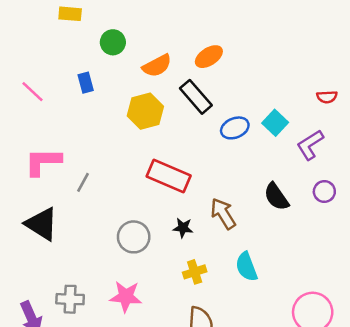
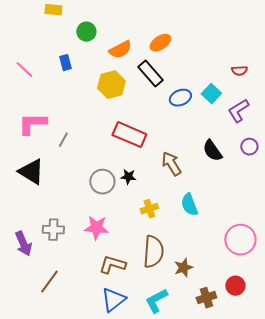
red semicircle: (327, 97) -> (239, 71), moved
black star: (183, 228) -> (128, 177), moved

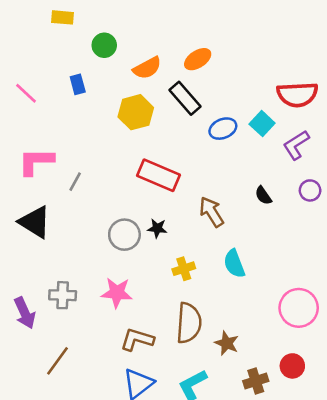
red semicircle: (239, 71) -> (297, 94), size x2.0
black semicircle: (212, 151) -> (263, 195), size x0.7
brown star: (183, 268) -> (227, 343), turned -30

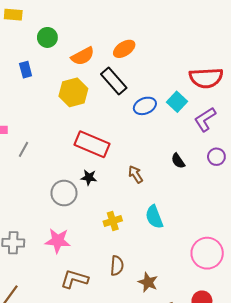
brown arrow: (212, 212) -> (136, 174), size x0.7
black star: (157, 228) -> (89, 177), moved
brown semicircle: (189, 323) -> (117, 266), size x0.6

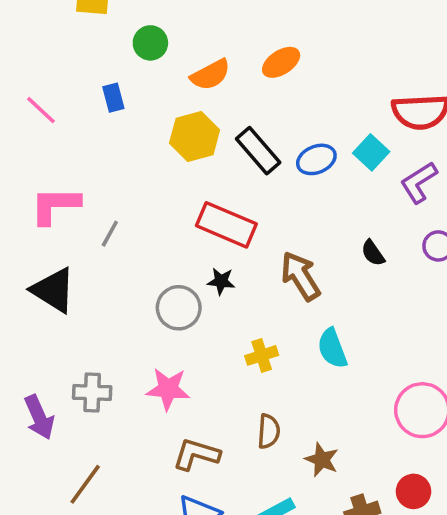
black rectangle: (114, 81) -> (258, 151), moved
brown arrow: (136, 174) -> (300, 276), size x1.6

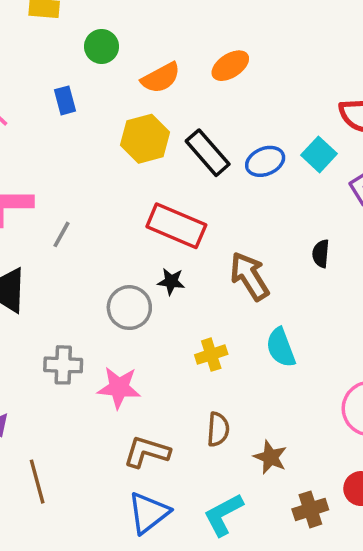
black semicircle: (373, 253) -> (321, 254), turned 40
gray cross: (92, 393) -> (63, 365), moved
brown line: (85, 484) -> (37, 482), turned -51

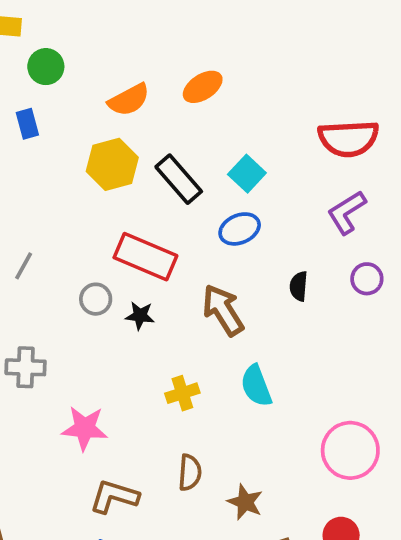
green circle: (102, 46) -> (46, 67), moved
cyan square: (319, 154) -> (247, 174), moved
blue ellipse: (265, 161) -> (240, 229), moved
gray circle: (129, 308) -> (96, 299), moved, size x0.7
gray cross: (63, 365) -> (26, 367), moved

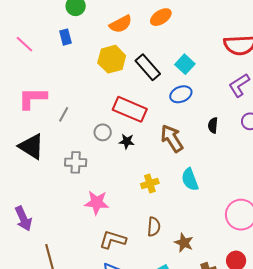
gray cross: (26, 367) -> (76, 162), moved

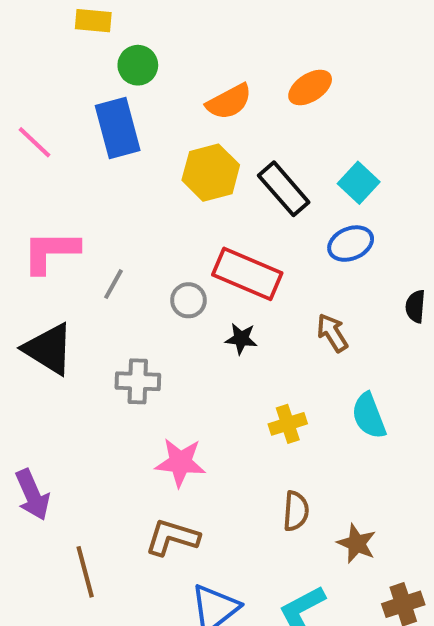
blue rectangle: (66, 37) -> (118, 128), size x1.8
gray circle: (103, 132) -> (188, 300), moved
brown arrow: (172, 138) -> (332, 333), size x0.7
brown L-shape: (113, 240) -> (172, 537), moved

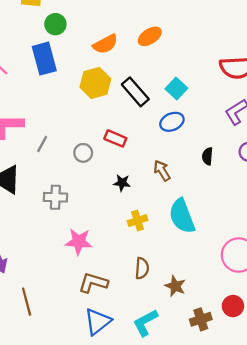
red rectangle: (247, 274) -> (115, 138), size x0.6
black star: (241, 339) -> (122, 183), moved
cyan semicircle: (369, 416) -> (182, 216), size x1.4
brown L-shape: (172, 537) -> (93, 283), moved

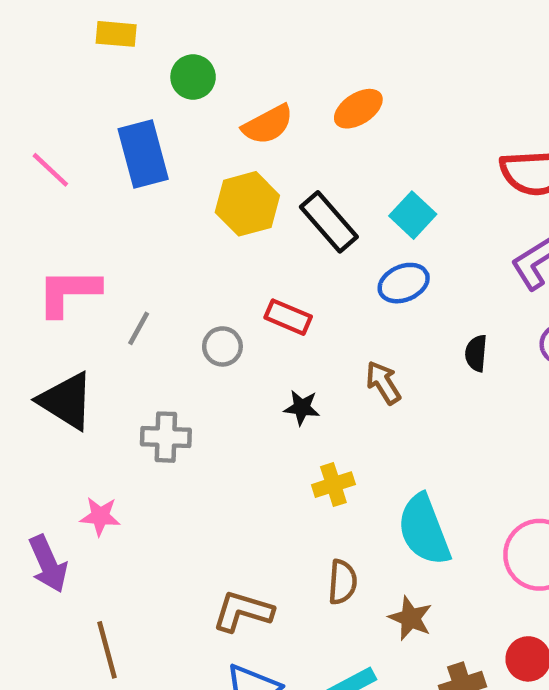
green circle: (55, 24) -> (193, 77), moved
cyan semicircle: (182, 216) -> (424, 530), moved
pink star: (79, 242) -> (100, 516), moved, size x0.7

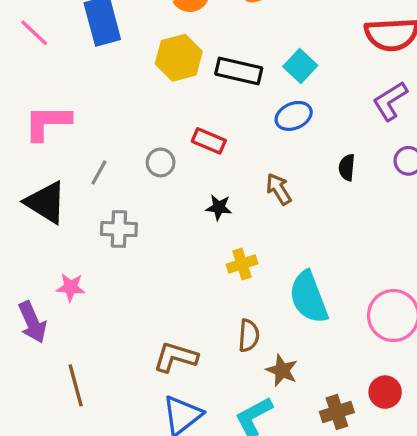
black rectangle: (329, 222) -> (239, 71), turned -36
gray line: (139, 328) -> (99, 172), moved
brown star: (410, 618) -> (282, 370), moved

